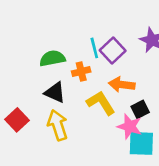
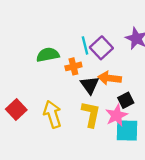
black triangle: (55, 92) -> (90, 85), moved, turned 30
yellow L-shape: (101, 103) -> (91, 114), moved, turned 44
pink star: (130, 126) -> (117, 115), turned 30

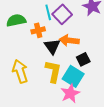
pink star: (117, 115) -> (70, 93), moved
cyan square: (127, 131) -> (73, 76), moved, turned 30

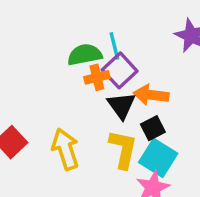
purple square: (62, 14) -> (120, 70), moved
green semicircle: (16, 20) -> (85, 55), moved
black square: (83, 59) -> (153, 128), moved

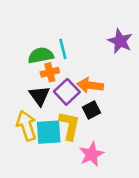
purple square: (120, 70) -> (67, 92), moved
black triangle: (121, 105) -> (39, 96), moved
cyan square: (158, 158) -> (49, 132), moved, turned -36

